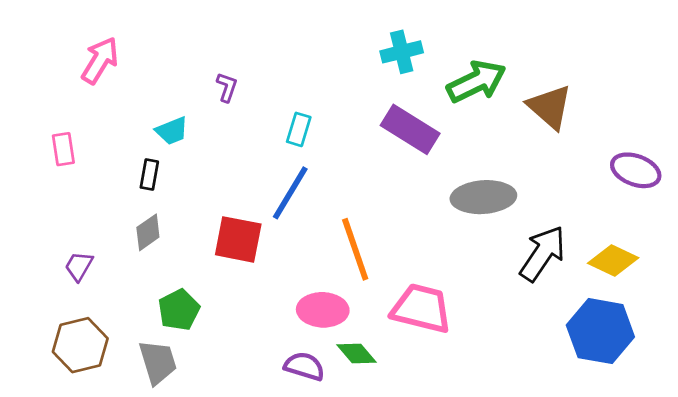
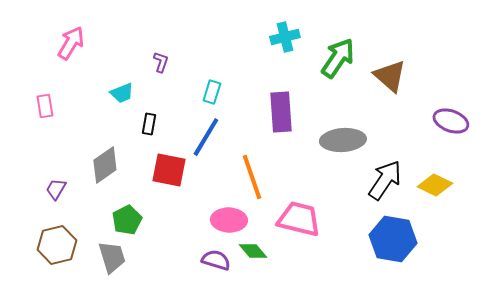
green arrow: (476, 81) -> (338, 58), turned -30
purple rectangle: (410, 129) -> (281, 112), moved, turned 54
black rectangle: (149, 175) -> (149, 124), moved
gray diamond: (148, 232) -> (105, 165), size x1.4
blue hexagon: (600, 331) -> (393, 239), moved

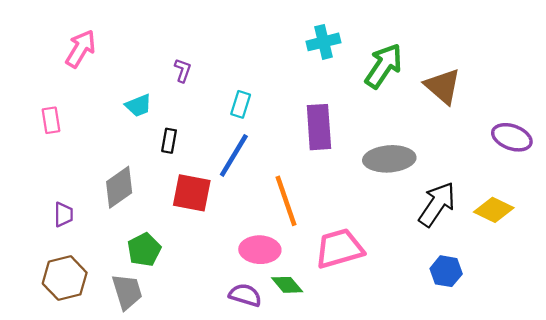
purple trapezoid: (56, 189) -> (64, 214), turned 150
pink trapezoid: (299, 219) -> (339, 249), turned -30
blue hexagon: (393, 239) -> (446, 271), size x0.6

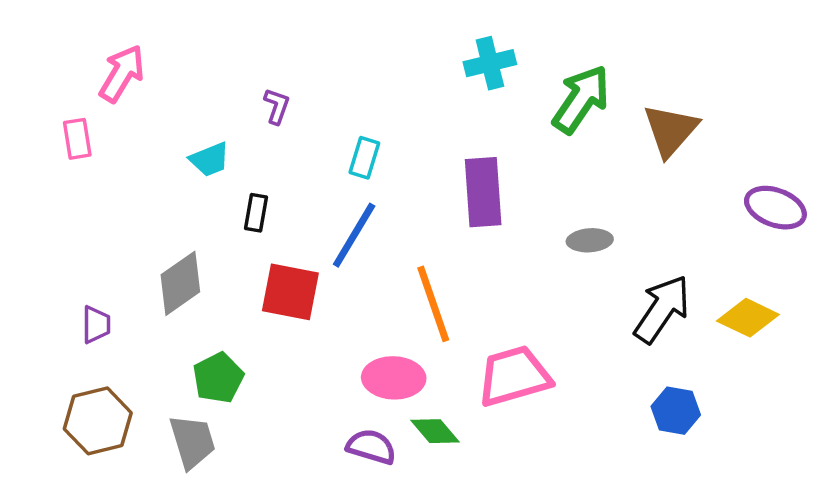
brown triangle: (443, 86) -> (671, 130), turned 30
pink rectangle: (51, 120) -> (77, 139), moved
gray ellipse: (389, 159) -> (590, 240), size x0.6

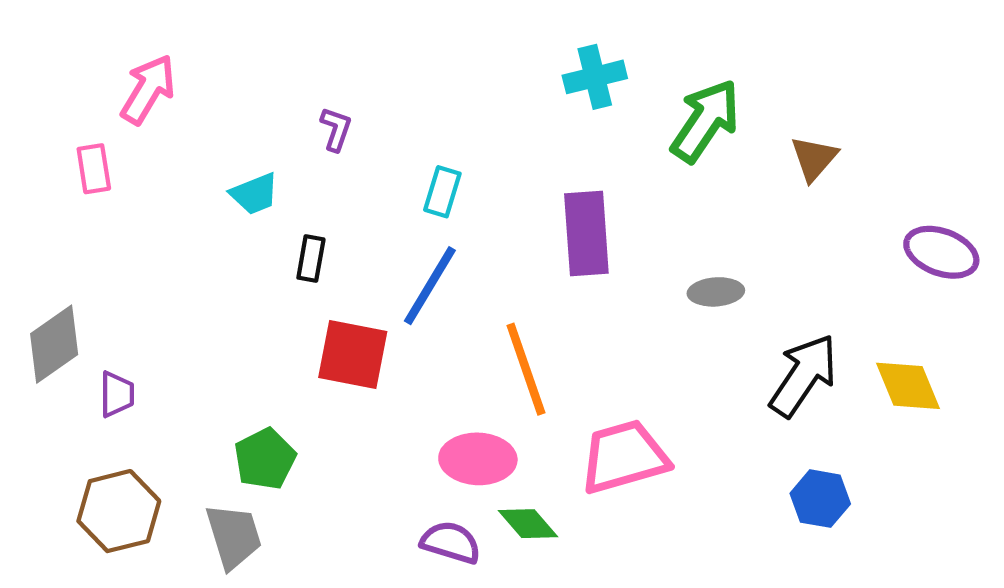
brown triangle: (671, 130) -> (814, 158), size x0.7
gray diamond: (180, 283) -> (54, 344), moved
yellow diamond: (748, 318) -> (908, 386), turned 42

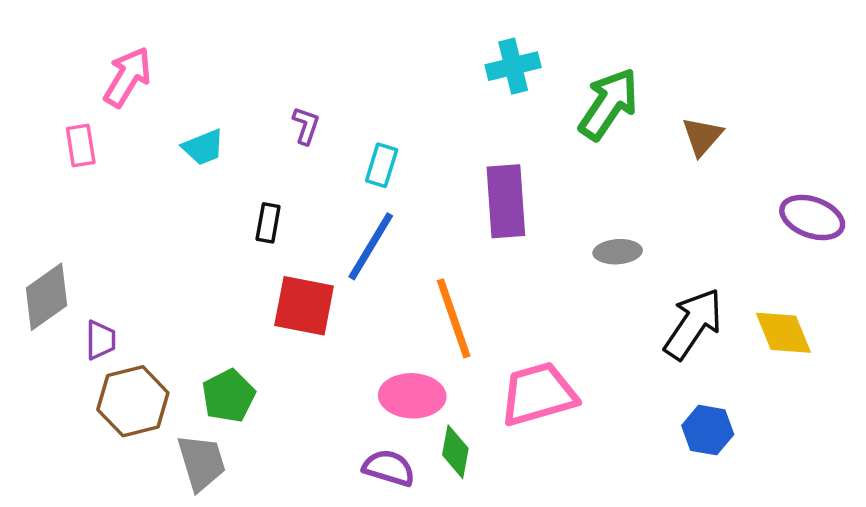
purple L-shape: (336, 129) -> (306, 126), moved
cyan trapezoid: (255, 194) -> (203, 147), moved
brown hexagon: (119, 511) -> (133, 401), moved
green diamond: (528, 524) -> (455, 452), turned 51

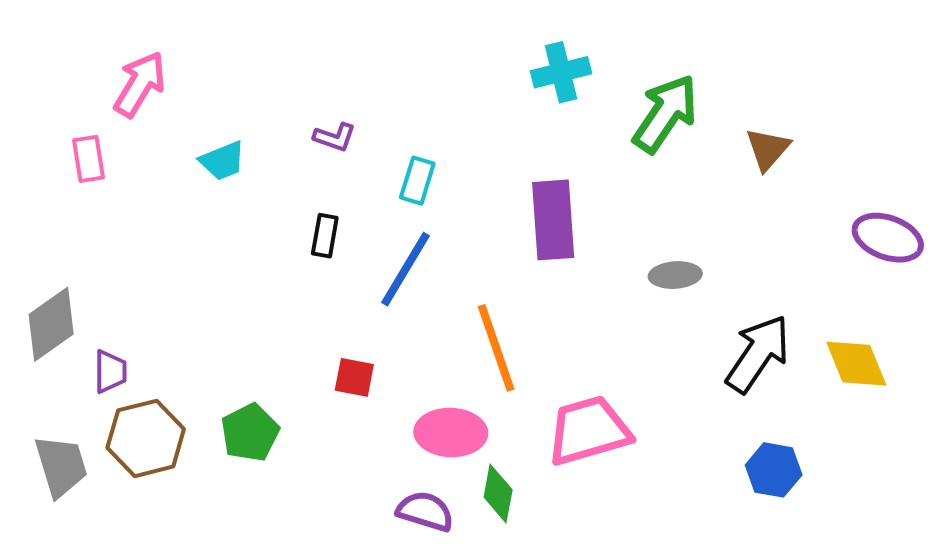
purple L-shape: (306, 126) -> (335, 137), turned 90
black rectangle: (268, 223) -> (325, 236), moved
red square: (304, 306) -> (354, 377), moved, size x0.6
gray trapezoid: (201, 462) -> (61, 466), moved

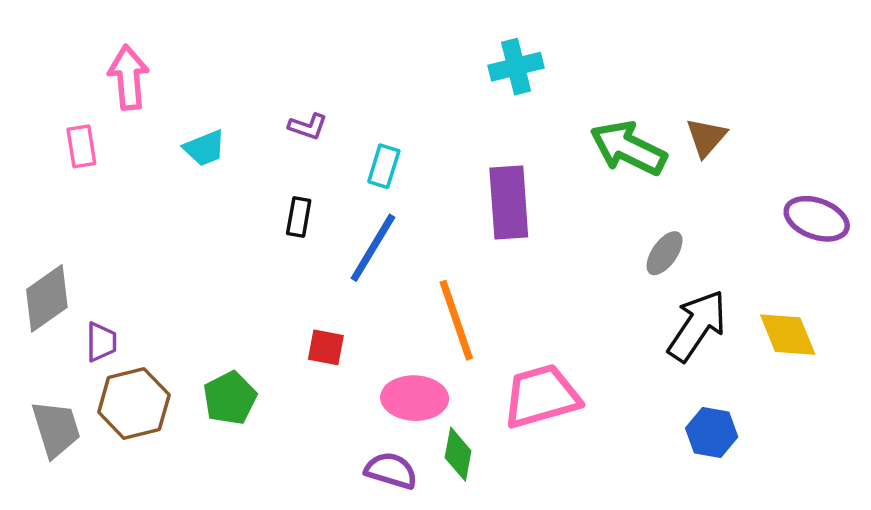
pink arrow: (140, 84) -> (128, 78), turned -36
green arrow: (665, 114) -> (628, 148), moved, turned -98
gray ellipse: (675, 275) -> (665, 253), moved, turned -51

